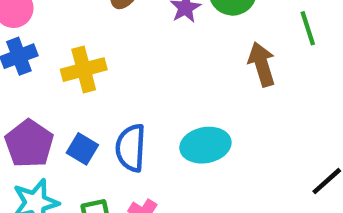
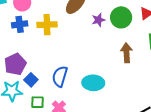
yellow cross: (84, 70) -> (47, 25), moved
blue square: (82, 149) -> (31, 80), moved

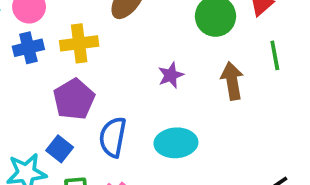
purple star: (98, 20) -> (171, 75), moved
purple pentagon: (15, 64) -> (74, 99), moved

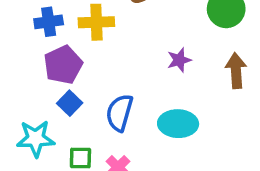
purple pentagon: (74, 99) -> (63, 65), moved
blue square: (60, 149) -> (70, 103), moved

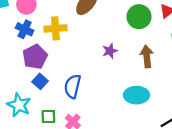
blue cross: (49, 22) -> (25, 29), turned 36
cyan ellipse: (178, 124) -> (136, 95), moved
cyan star: (36, 139) -> (19, 105), turned 30

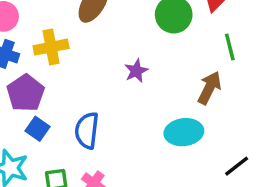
brown arrow: (147, 56) -> (209, 88), moved, turned 40

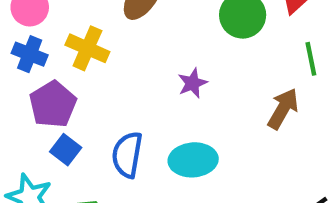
yellow cross: (51, 47) -> (87, 48), turned 32
cyan ellipse: (184, 132) -> (193, 160), moved

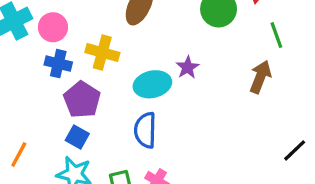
blue square: (66, 150) -> (77, 137), moved
cyan ellipse: (193, 160) -> (152, 84), moved

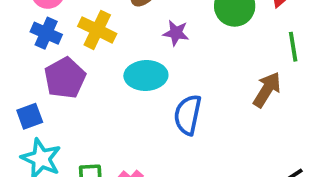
purple star: (188, 67) -> (176, 33), moved, turned 30
blue semicircle: (145, 130) -> (188, 115), moved
blue square: (77, 137) -> (30, 116), moved, turned 30

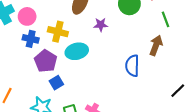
cyan ellipse: (146, 75) -> (77, 51), moved
blue semicircle: (188, 115) -> (132, 66), moved
blue square: (30, 116) -> (56, 83), moved

